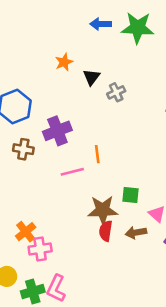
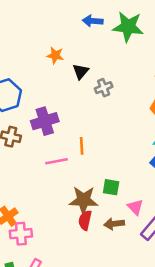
orange star: (64, 62) -> (55, 55), turned 30

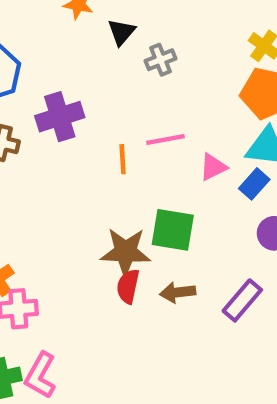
pink line: (57, 161) -> (165, 139), moved
green square: (111, 187) -> (173, 230), size x1.5
pink triangle: (135, 207) -> (213, 167), moved, turned 48

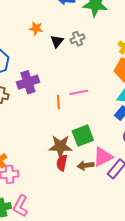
gray cross: (160, 60) -> (78, 39), moved
pink triangle: (213, 167) -> (103, 157), moved, size x1.5
green square: (173, 230) -> (83, 136), turned -30

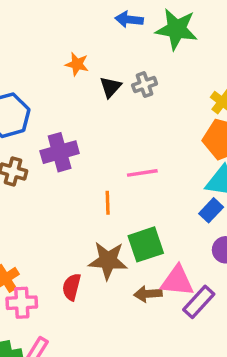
orange line: (58, 102) -> (108, 203), moved
pink triangle: (103, 157) -> (177, 281), turned 30
red semicircle: (62, 163) -> (72, 287), moved

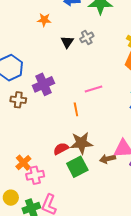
orange star: (77, 64) -> (44, 20), moved
green square: (146, 244) -> (77, 167), moved
red semicircle: (72, 287) -> (61, 149), moved, turned 56

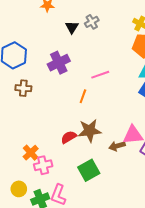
purple cross: (43, 84) -> (59, 63), moved
orange line: (76, 109) -> (83, 96), turned 32
green square: (77, 167) -> (89, 170), moved

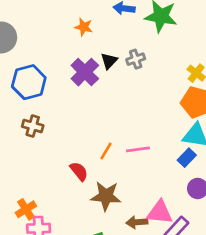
purple cross: (59, 63) -> (85, 72), moved, turned -30
pink line: (100, 75) -> (138, 149), moved
red semicircle: (69, 137) -> (79, 171), moved, turned 70

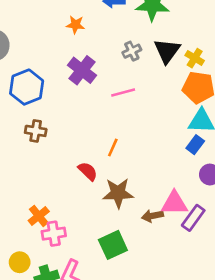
black triangle: (109, 61) -> (167, 51), moved, size x1.5
pink line: (138, 149) -> (123, 92), moved

